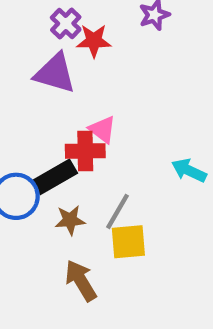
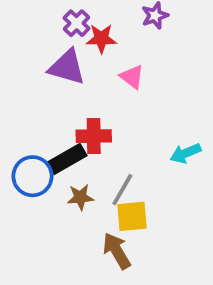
pink triangle: (102, 129) -> (132, 77), moved
cyan arrow: (189, 170) -> (186, 153), turned -48
brown arrow: (81, 281) -> (117, 251), moved

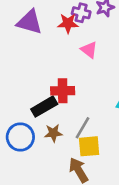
purple cross: (77, 23) -> (81, 13), moved, turned -30
purple triangle: (67, 67) -> (30, 22), moved
blue circle: (33, 176) -> (20, 137), moved

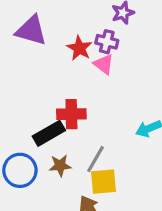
purple cross: (81, 13) -> (107, 42), moved
red star: (68, 23) -> (79, 48), moved, turned 30

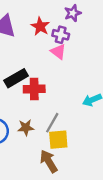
red star: (79, 48) -> (40, 26), moved
black rectangle: (49, 133) -> (16, 78), moved

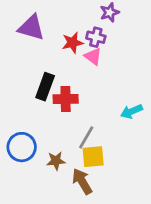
red star: (40, 26) -> (72, 43), moved, turned 30
black rectangle: (16, 78) -> (45, 87), turned -40
brown star: (26, 128) -> (56, 161), moved

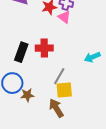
black rectangle: (45, 87) -> (21, 52), moved
brown star: (56, 161) -> (27, 95), moved

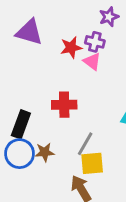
black rectangle: (21, 52) -> (21, 124), moved
brown star: (27, 95) -> (45, 152), moved

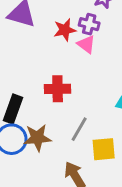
brown star: (45, 152) -> (37, 138), size x1.4
yellow square: (92, 163) -> (104, 149), moved

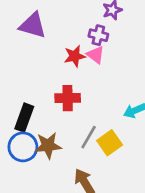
red star: (65, 30) -> (75, 56), moved
yellow square: (104, 149) -> (110, 143), moved, turned -30

